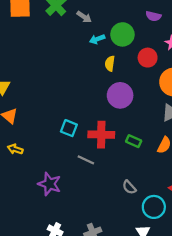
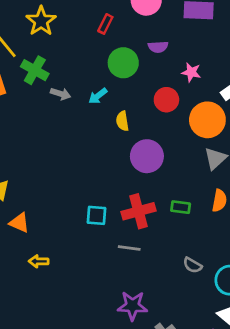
gray arrow: (84, 17) -> (61, 94), moved
green circle: (122, 34) -> (123, 63), moved
purple star: (50, 184) -> (133, 306), moved

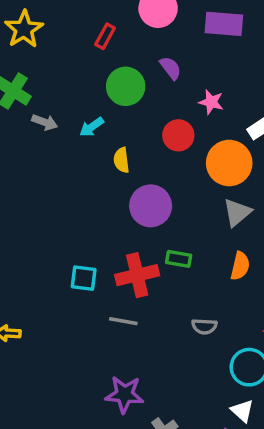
purple semicircle: (158, 47) -> (171, 68), turned -126
green rectangle: (181, 207) -> (179, 259), moved
gray semicircle: (192, 265) -> (204, 326), moved, turned -30

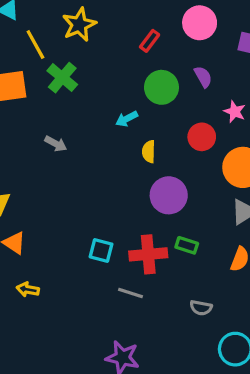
gray arrow: (45, 122) -> (56, 144), moved

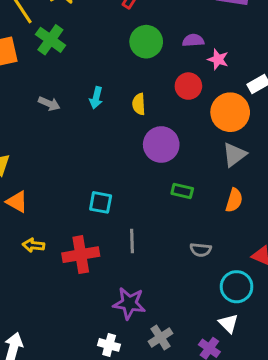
purple semicircle: (203, 77) -> (193, 40), moved, turned -60
cyan arrow: (127, 119) -> (96, 98), moved, turned -45
red cross: (148, 254) -> (81, 255), moved
gray line: (130, 293) -> (132, 241), turned 75

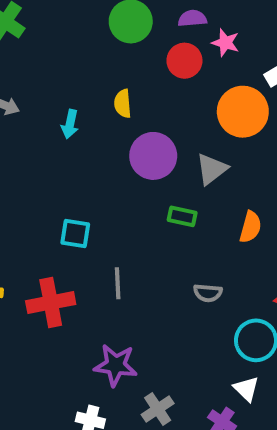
red circle: (188, 86) -> (184, 61), moved
cyan arrow: (96, 98) -> (70, 124), moved
gray triangle: (234, 155) -> (212, 169), moved

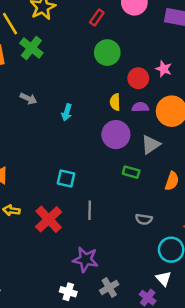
purple semicircle: (192, 18) -> (140, 107), moved
yellow semicircle: (123, 104) -> (115, 102), moved
red cross: (51, 303) -> (49, 219), turned -36

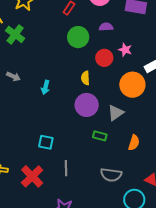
purple semicircle: (140, 107) -> (106, 27), moved
gray semicircle: (144, 219) -> (111, 175), size x1.5

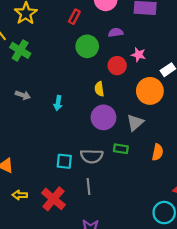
gray semicircle: (111, 175) -> (92, 156), moved

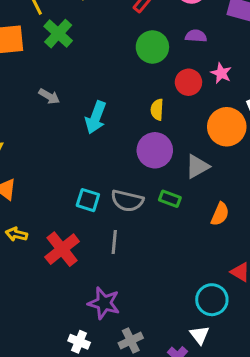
cyan arrow: (58, 103) -> (96, 117), size x1.5

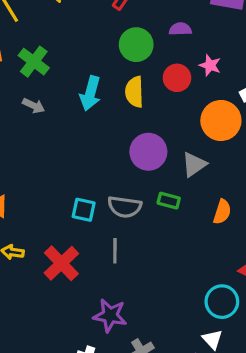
green cross: (58, 34) -> (34, 62), moved
yellow semicircle: (157, 110) -> (134, 92), moved, size x1.4
cyan arrow: (96, 117) -> (90, 93), moved

